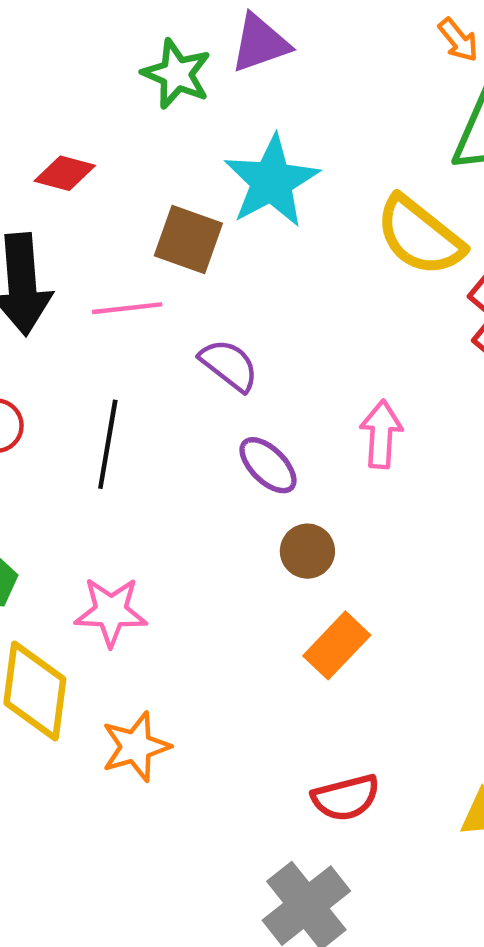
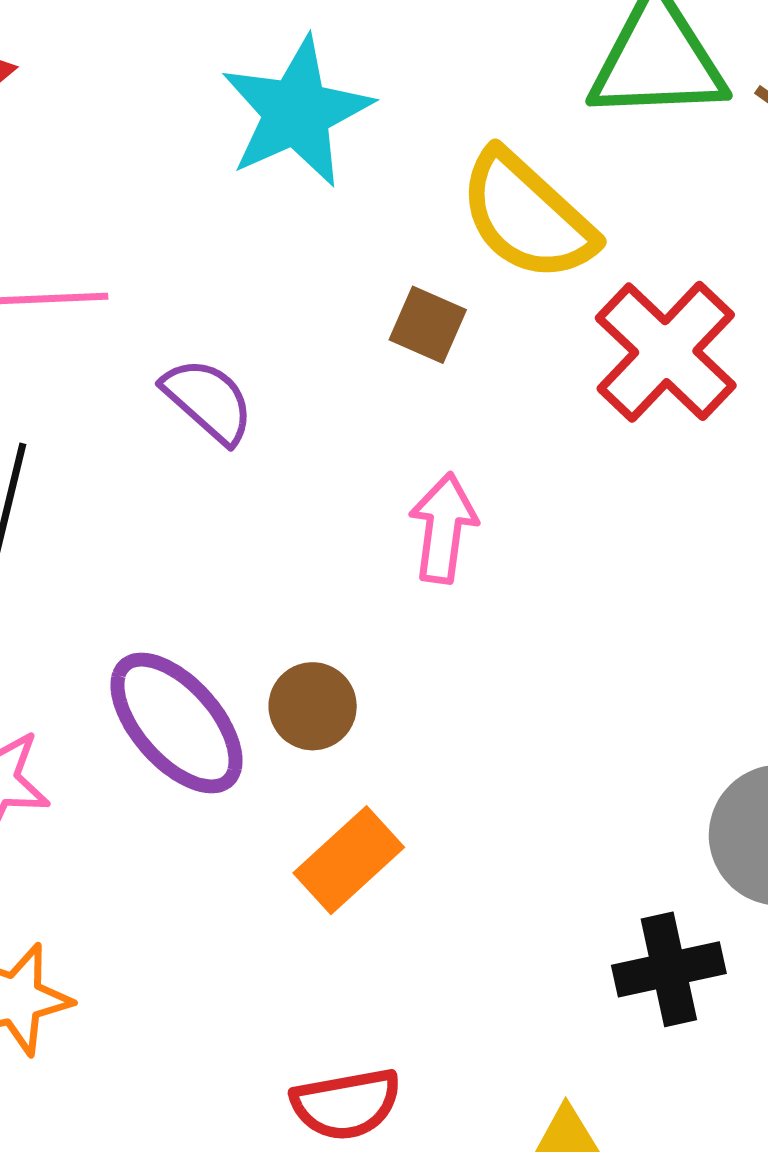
brown square: (188, 239) -> (428, 325), moved, size x0.7
purple ellipse: (268, 465) -> (176, 723), moved, size x1.5

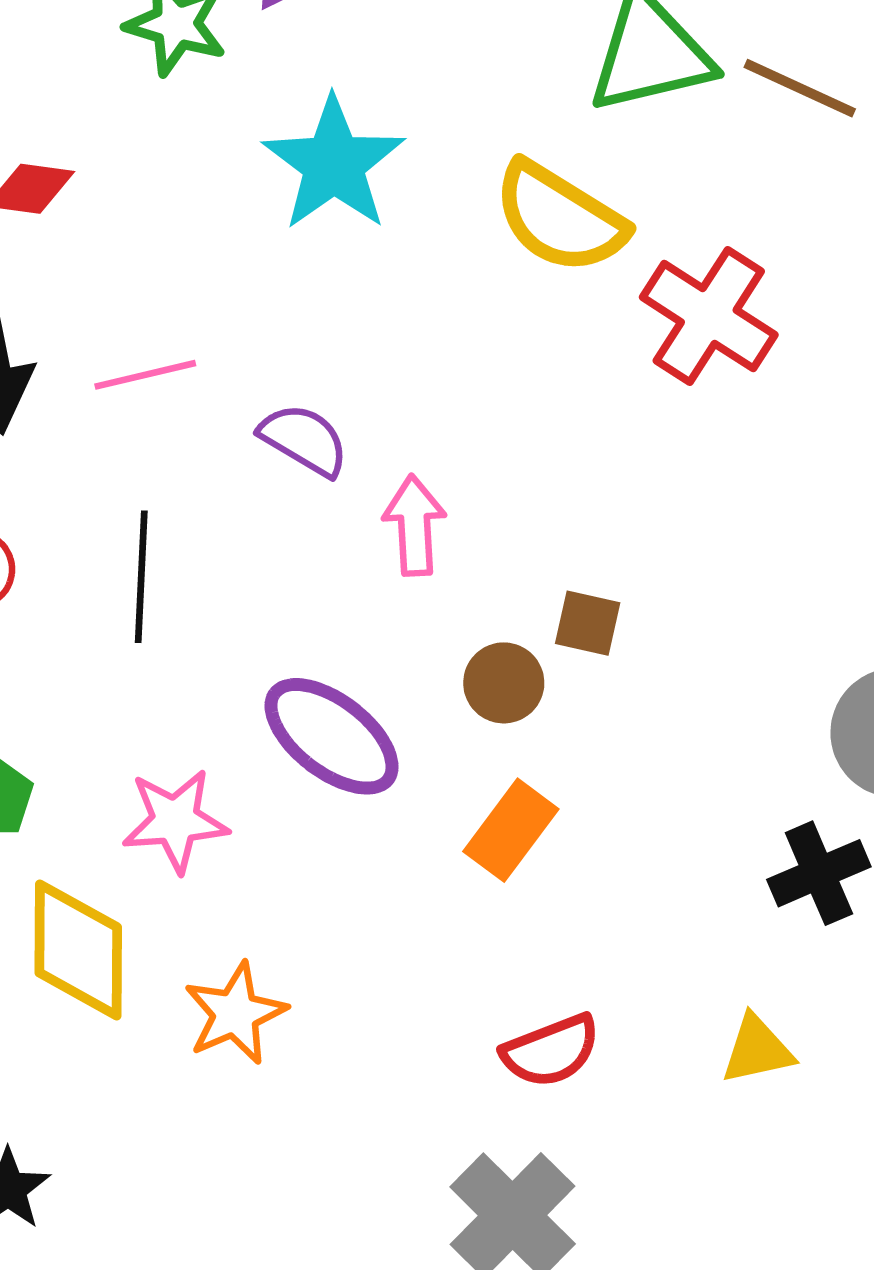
brown square: (428, 325) -> (588, 623), moved
pink arrow: (443, 528) -> (414, 525), moved
brown circle: (313, 706) -> (504, 683), moved

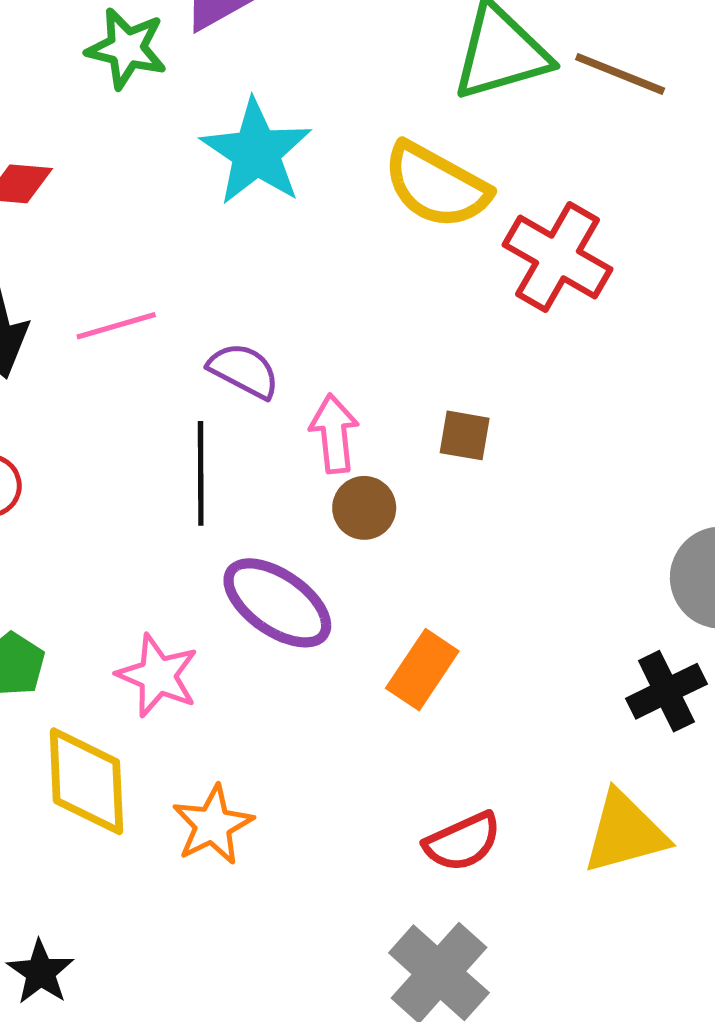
black line: (141, 577) -> (201, 473), moved
brown square: (588, 623) -> (465, 435), moved
brown circle: (504, 683) -> (364, 508), moved
pink star: (175, 821) -> (158, 676), turned 30
yellow triangle: (757, 1050) -> (625, 833), size x1.5

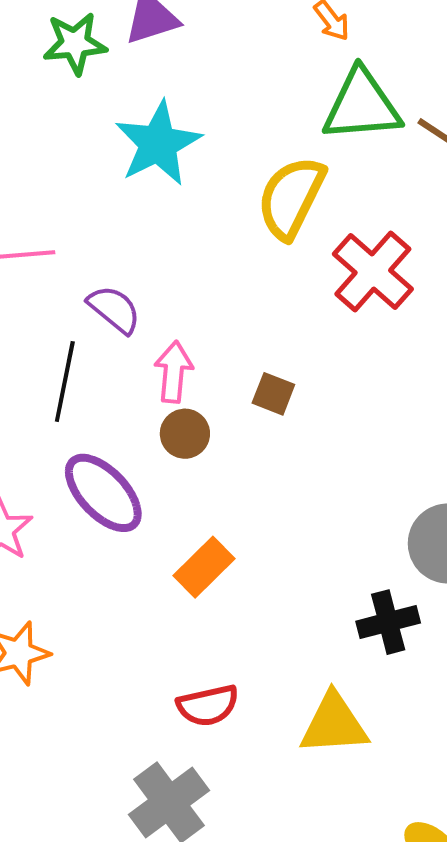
green star: (127, 48) -> (75, 43), turned -30
yellow semicircle: (436, 186) -> (291, 198), turned 76

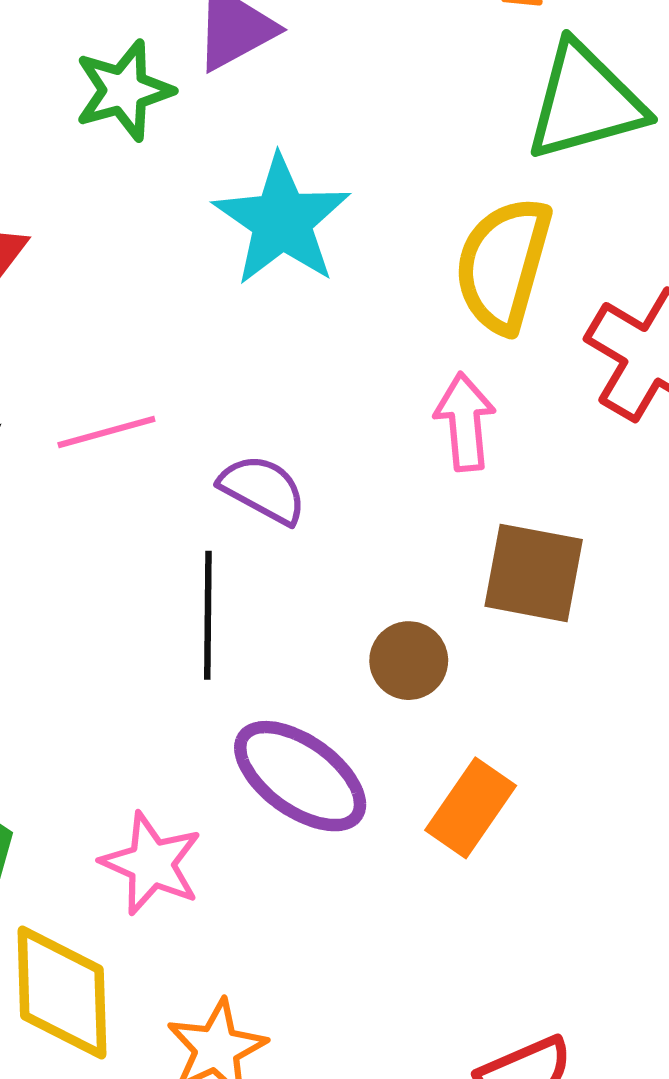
pink arrow: (174, 372) -> (465, 422), moved
brown square: (273, 394) -> (534, 573), size x1.6
orange rectangle: (204, 567) -> (471, 808), moved

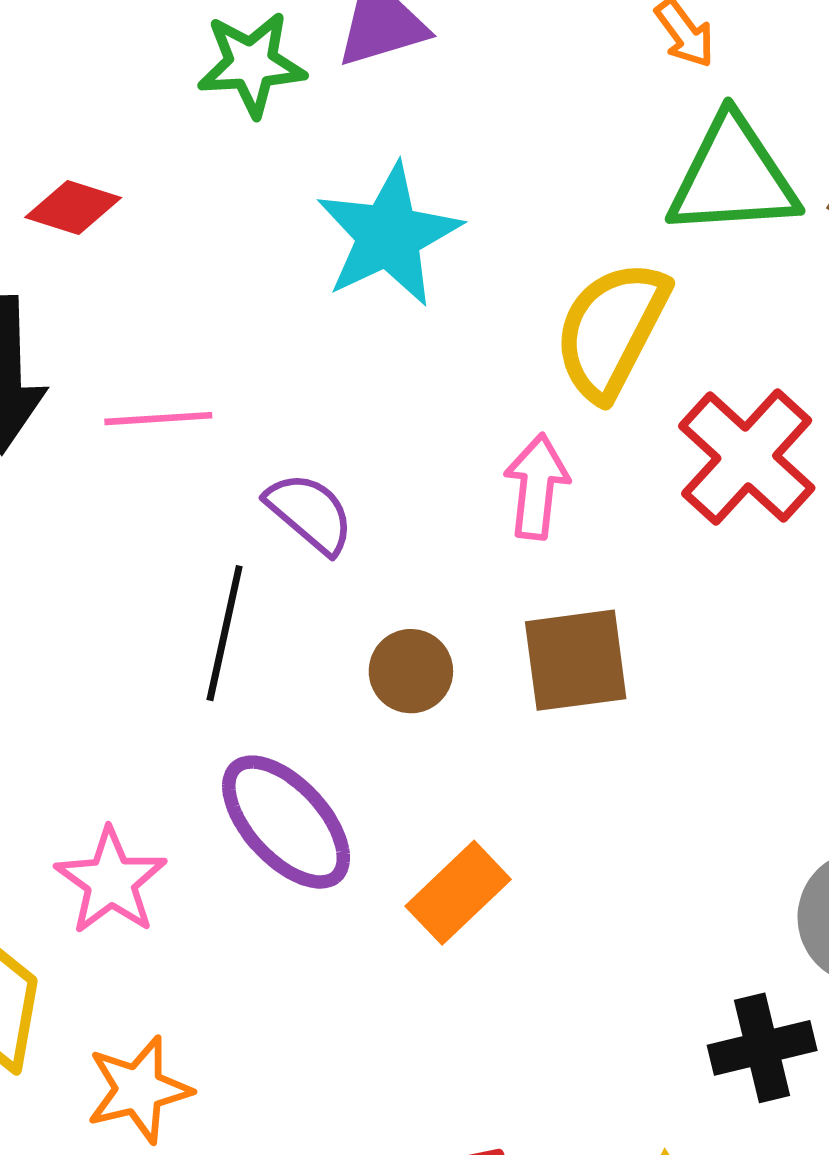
brown square: (534, 573) -> (576, 660), turned -30
brown circle: (409, 661) -> (411, 671), moved

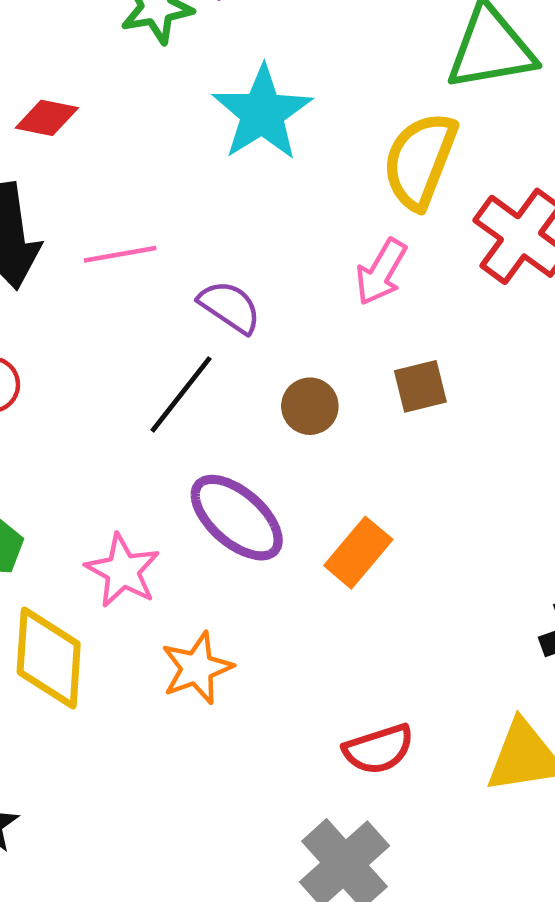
pink arrow: (537, 486) -> (381, 272), turned -150
black line: (225, 633) -> (181, 394), turned 32
brown square: (576, 660) -> (420, 386), size x0.7
orange star: (139, 1089) -> (197, 668), moved

